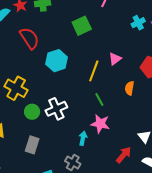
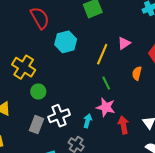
white cross: (56, 109) -> (59, 116), moved
red arrow: (124, 155) -> (123, 125), moved, turned -54

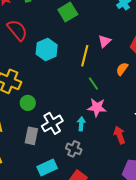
orange semicircle: (137, 73) -> (122, 69), turned 32
red arrow: (123, 125) -> (119, 135), moved

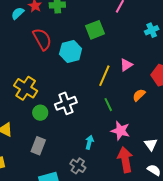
cyan hexagon: (47, 49) -> (71, 51), moved
pink star: (97, 107) -> (120, 131), moved
white cross: (52, 123) -> (66, 103), moved
red arrow: (119, 135) -> (125, 160), size x1.4

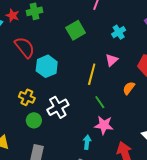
cyan cross: (152, 30) -> (119, 32), moved
cyan hexagon: (71, 51) -> (47, 66), moved
yellow cross: (26, 88) -> (27, 97), moved, size x0.7
pink star: (120, 131) -> (104, 125), moved

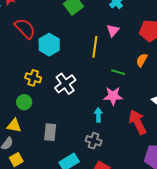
orange semicircle: (129, 88) -> (142, 60), moved
green line: (100, 102) -> (118, 72), moved, turned -32
green circle: (34, 120) -> (24, 102), moved

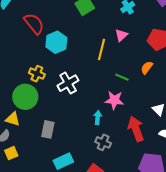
green circle: (24, 102) -> (25, 97), size x1.6
gray cross: (94, 141) -> (103, 142), moved

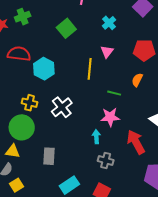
red semicircle: (34, 24) -> (19, 54), turned -35

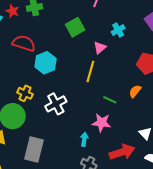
pink triangle: (107, 52) -> (100, 48), moved
red arrow: (136, 142) -> (122, 152), turned 90
gray rectangle: (49, 156) -> (34, 149), size x1.4

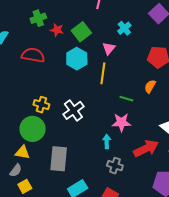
red star: (12, 11) -> (57, 30), moved
cyan hexagon: (46, 63) -> (77, 59), moved

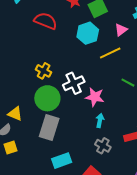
yellow line: (103, 73) -> (110, 53), turned 45
pink star: (121, 122) -> (95, 97), moved
green circle: (33, 129) -> (47, 98), moved

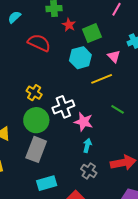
pink triangle: (121, 30) -> (114, 56), turned -40

